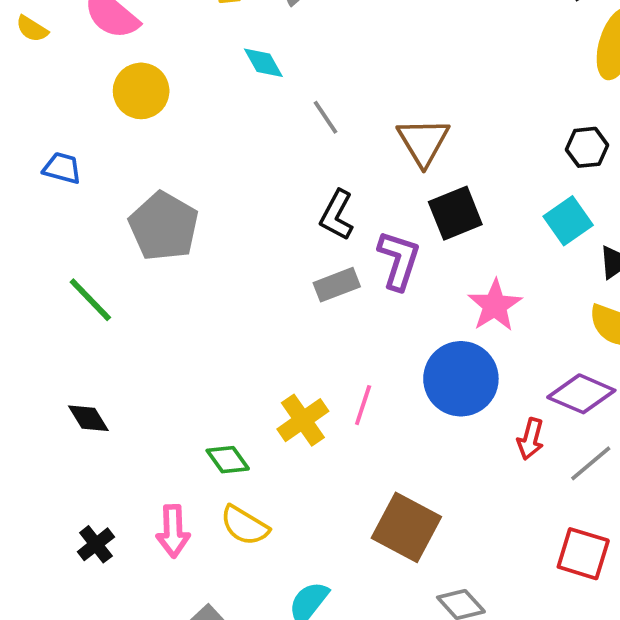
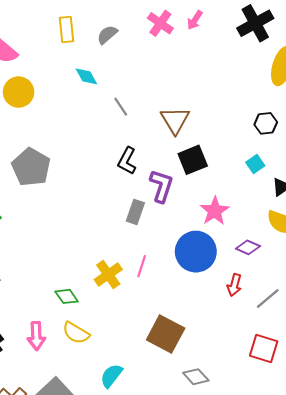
cyan square: (568, 221) -> (255, 164), size x0.7
gray rectangle: (337, 285) -> (135, 212), moved, turned -50
purple diamond: (581, 394) -> (248, 247), moved, size x0.7

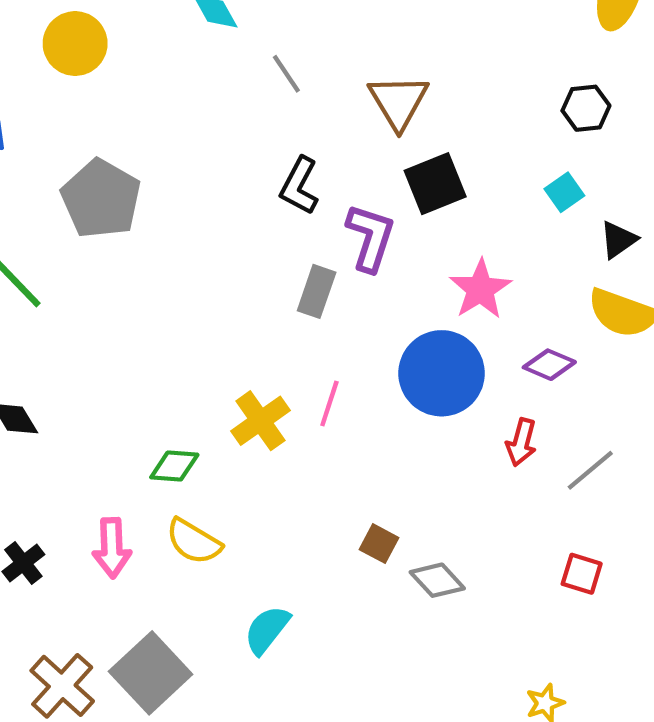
green diamond: (67, 296) -> (174, 466), turned -50
brown square: (166, 334) -> (379, 544), size x0.5
red square: (264, 349) -> (582, 574), size x0.7
gray diamond: (196, 377) -> (437, 580), moved

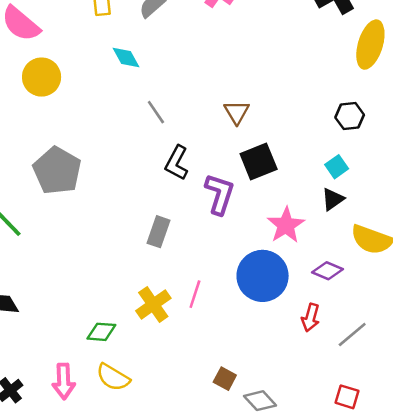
gray line: (286, 74) -> (156, 112), moved
brown triangle: (398, 102) -> (237, 112), size x0.7
black triangle: (618, 240) -> (333, 199), moved
gray rectangle: (317, 291) -> (159, 232), moved

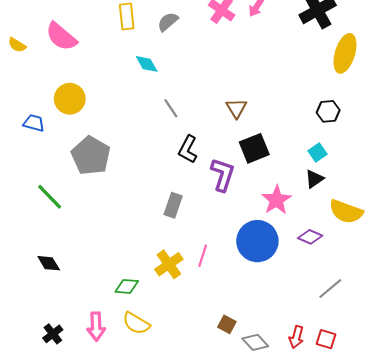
yellow circle: (42, 77) -> (70, 99), moved
red arrow: (311, 318) -> (296, 337), moved

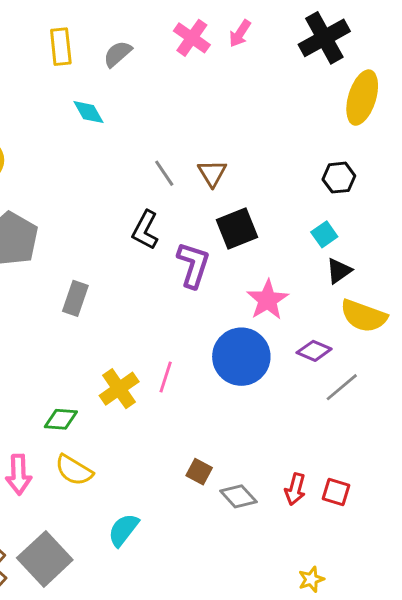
gray line: (171, 108) -> (164, 173), moved
black triangle: (314, 179) -> (339, 271), moved
gray rectangle: (173, 205) -> (75, 298), moved
gray line: (330, 289) -> (342, 387), moved

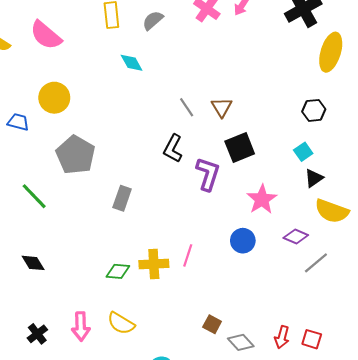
blue circle: (241, 357) -> (243, 241), size x0.6
yellow cross: (119, 389) -> (154, 264), turned 32
green diamond: (61, 419) -> (118, 271), moved

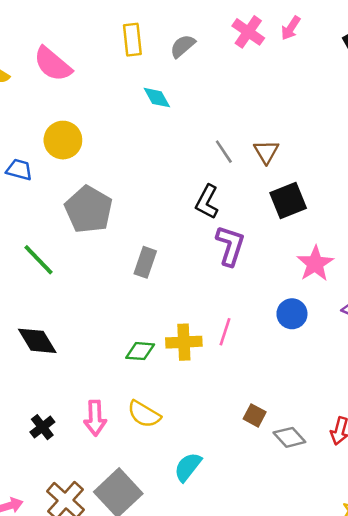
purple L-shape: (208, 174) -> (230, 246), moved
black diamond: (33, 263) -> (37, 341), size x1.4

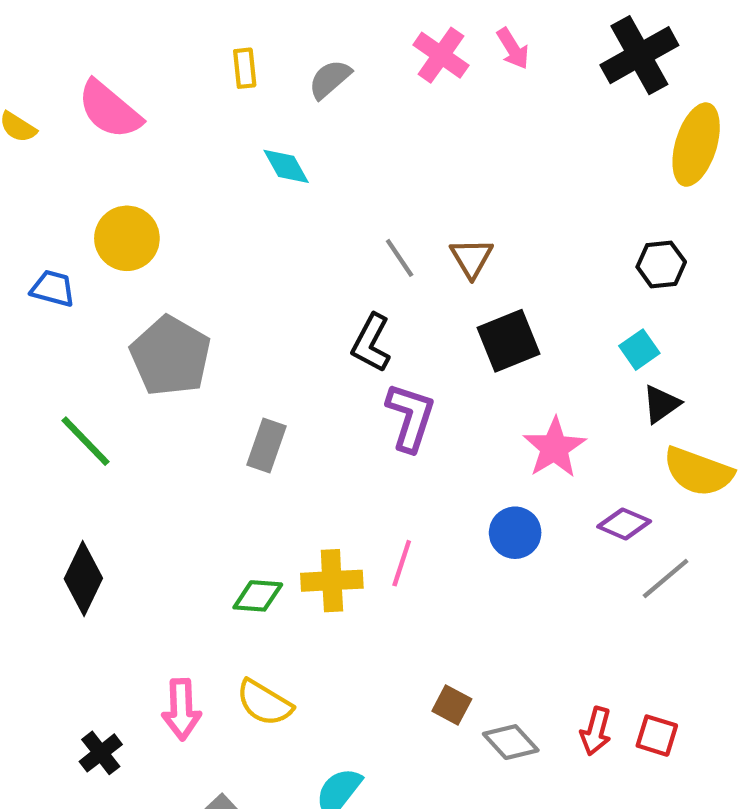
pink arrow: (291, 28) -> (513, 49), turned -65
yellow rectangle: (132, 40) -> (245, 68), size x0.7
black diamond: (37, 341) -> (83, 578), turned 57
black cross: (42, 427) -> (101, 753), moved

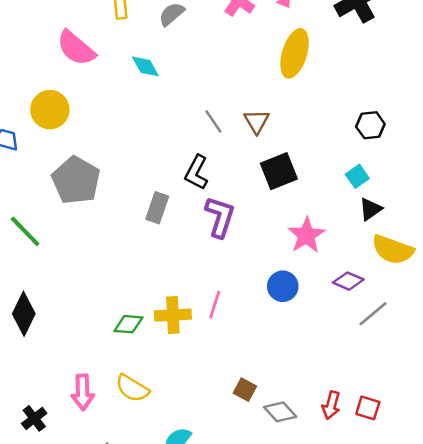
pink semicircle: (109, 110) -> (76, 48), moved
yellow ellipse: (696, 145) -> (295, 53), moved
gray rectangle: (266, 445) -> (157, 208), moved

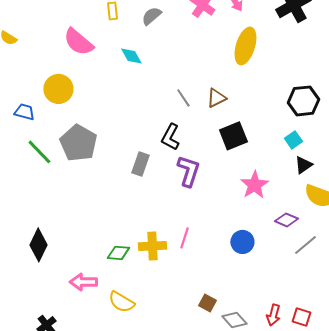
brown triangle: (257, 121) -> (216, 98), turned 35
black hexagon: (370, 125) -> (303, 101), size x1.4
green line: (25, 231) -> (39, 152), moved
blue circle: (283, 286) -> (242, 242), moved
pink arrow: (83, 392) -> (83, 282), moved, turned 92

